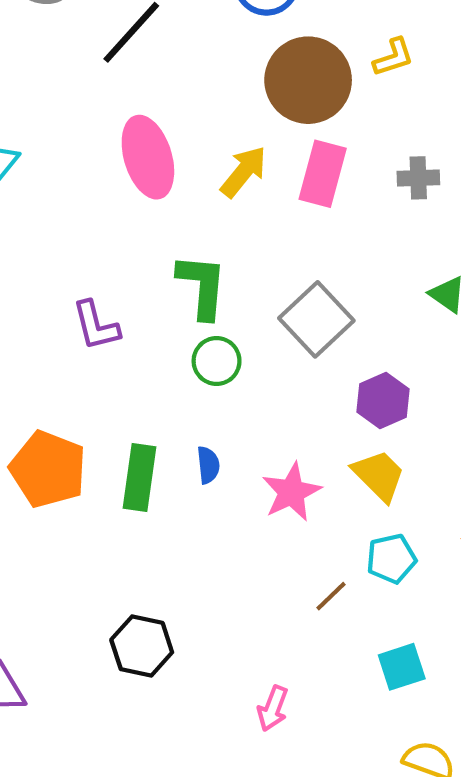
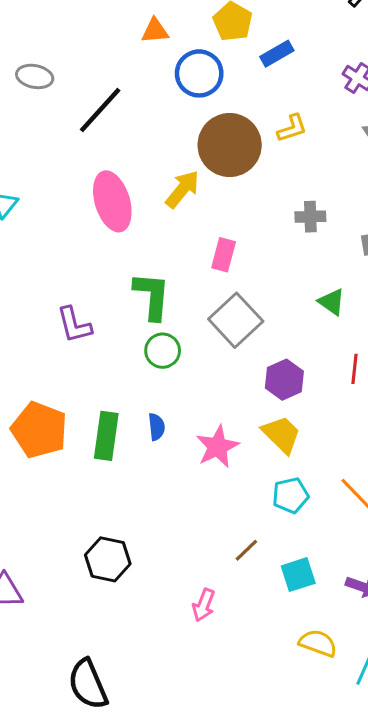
yellow arrow: (244, 172) -> (182, 189), moved
pink rectangle: (323, 174) -> (224, 255), moved, size x0.7
brown line: (331, 596) -> (246, 550), moved

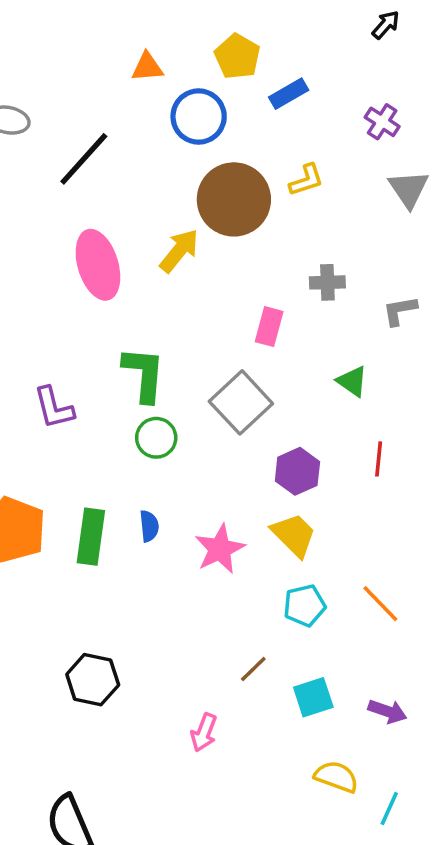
pink rectangle: (224, 255) -> (269, 327), moved

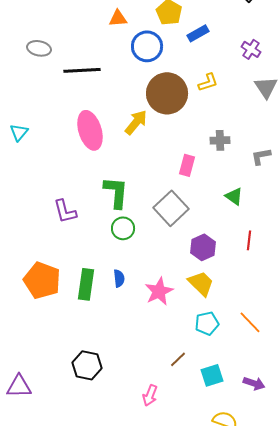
black line: (84, 159) -> (82, 70), turned 45

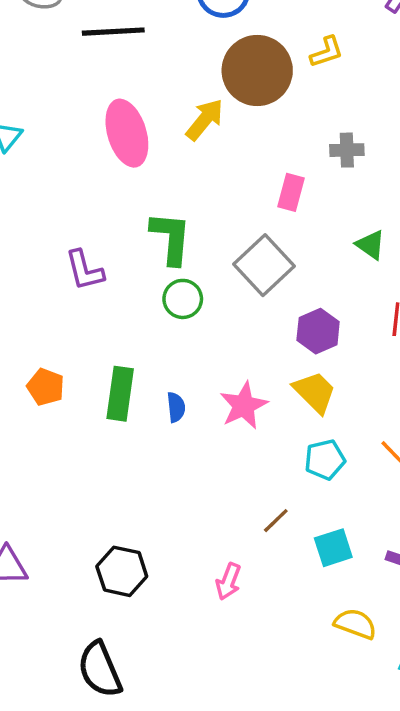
blue semicircle: (119, 278) -> (176, 407), moved
orange pentagon: (42, 280) -> (46, 387), size x0.6
black hexagon: (87, 365) -> (122, 571), moved

